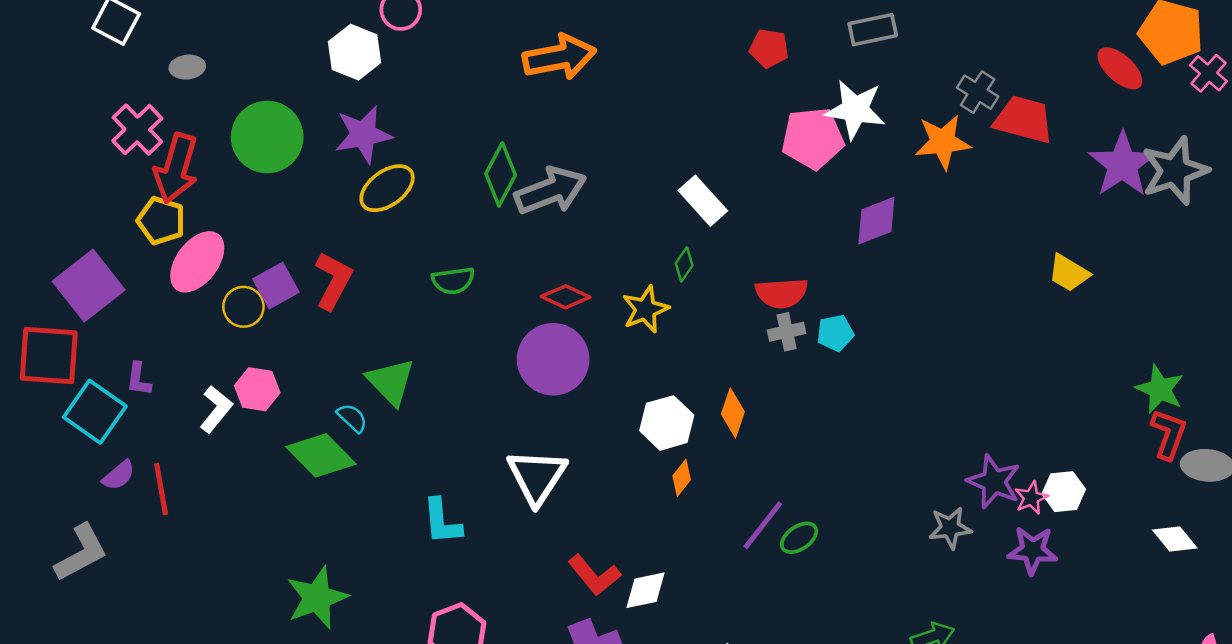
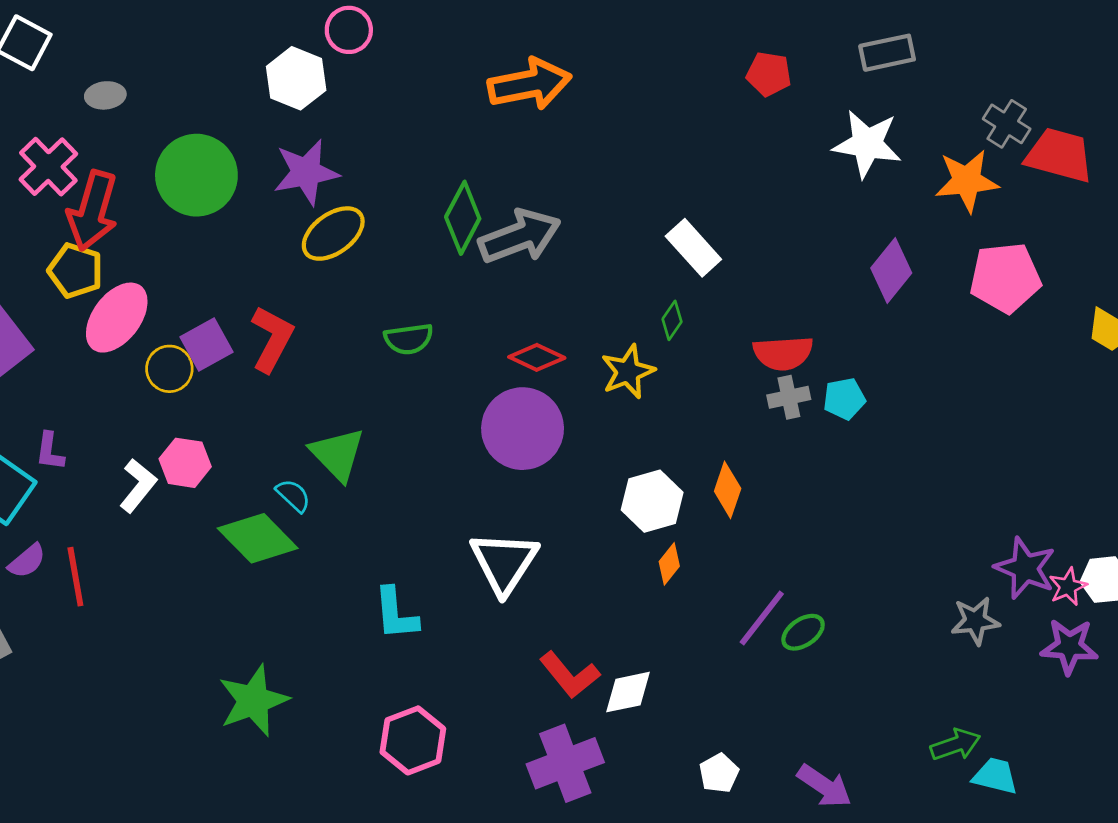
pink pentagon: (813, 138) -> (1005, 278), moved
purple diamond: (876, 221) -> (891, 271), turned -30

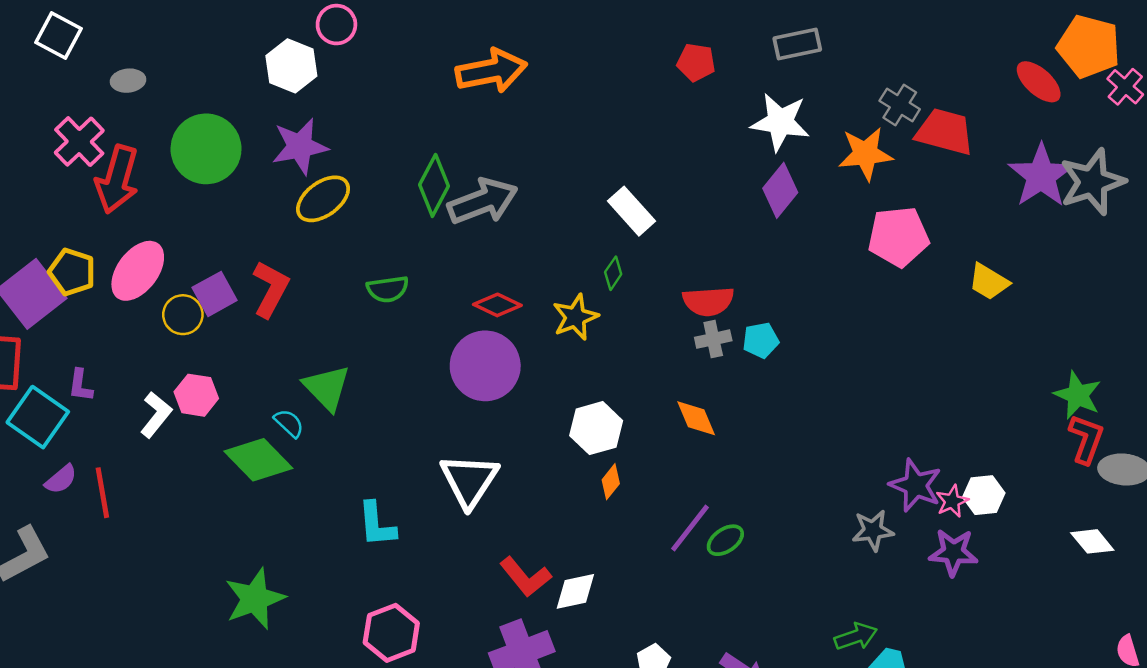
yellow pentagon: (75, 271) -> (72, 272), moved
purple diamond: (891, 271) -> (780, 190), moved
orange diamond: (728, 490) -> (696, 418), moved, turned -42

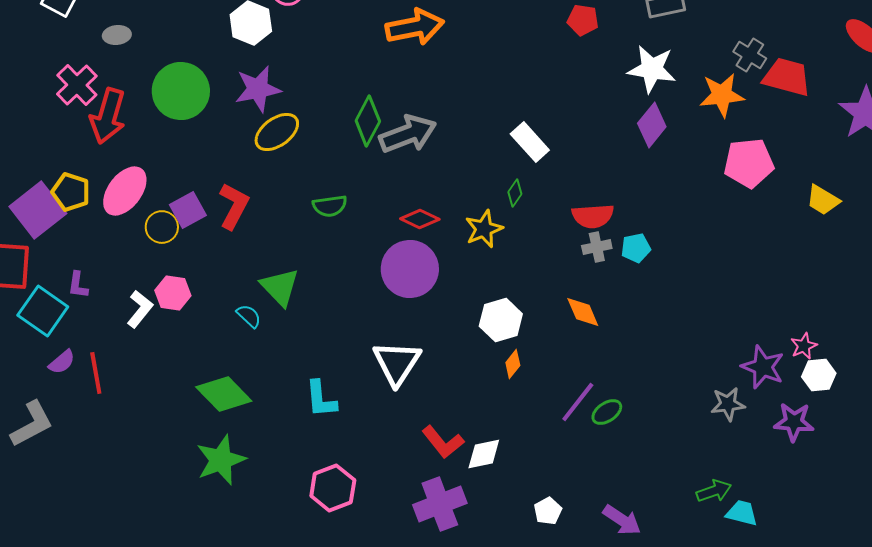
green diamond: (258, 460) -> (224, 394), moved
pink star: (952, 501) -> (804, 346), moved

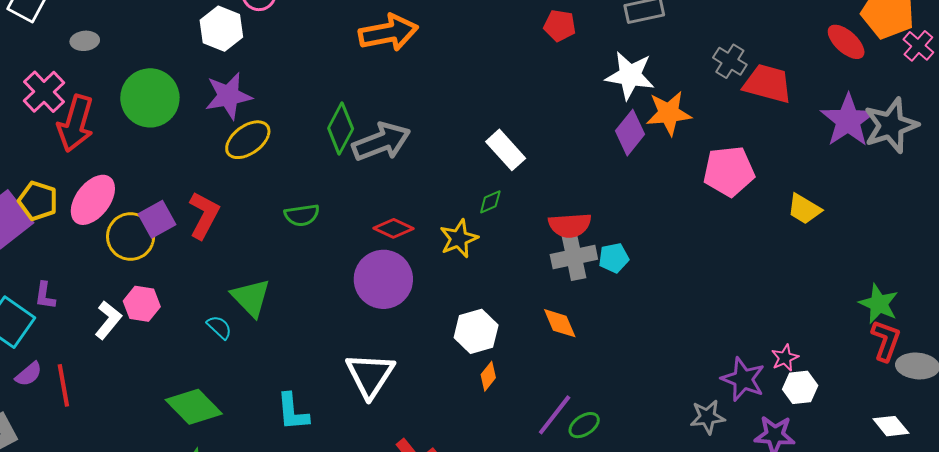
orange star: (722, 95) -> (669, 113), moved
green diamond: (515, 193) -> (490, 202), turned 32
yellow circle: (162, 227) -> (131, 237), size x1.4
gray cross: (597, 247) -> (574, 257), size x1.5

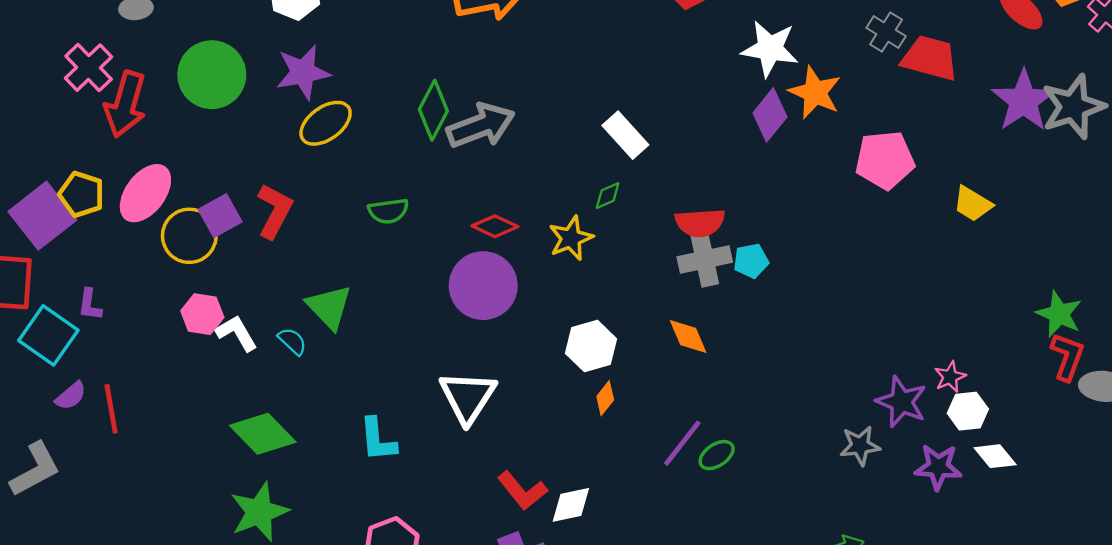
orange star: (669, 113) -> (815, 92), turned 30
white L-shape: (108, 320) -> (237, 333), moved, turned -69
white diamond: (891, 426) -> (995, 456), moved

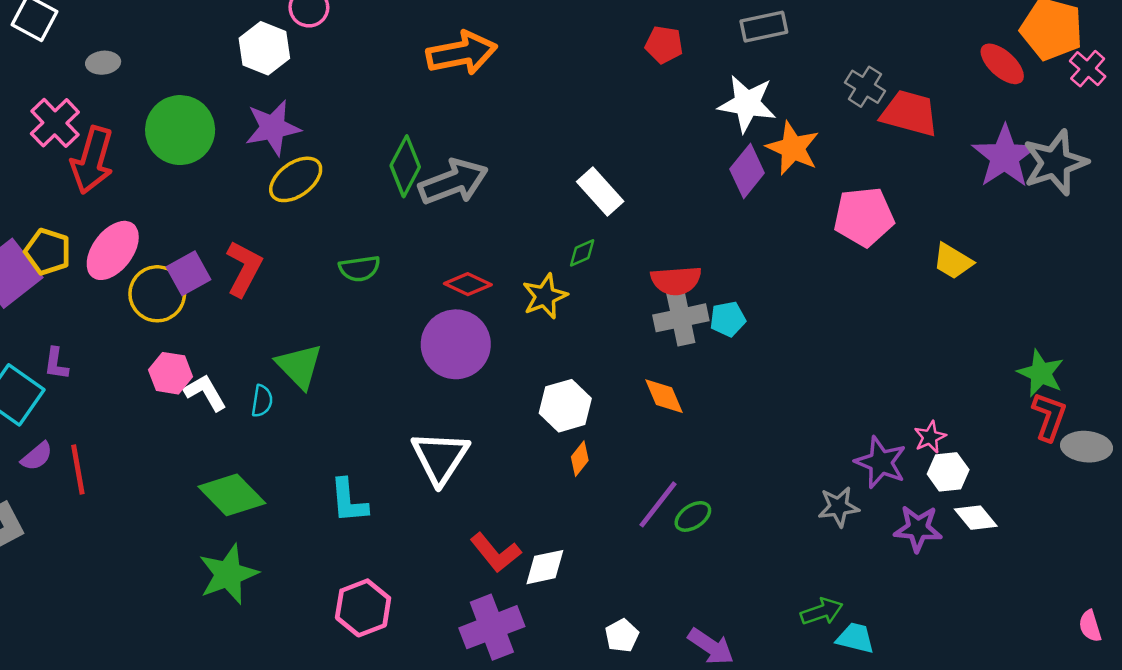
cyan semicircle: (292, 341) -> (262, 401), turned 56

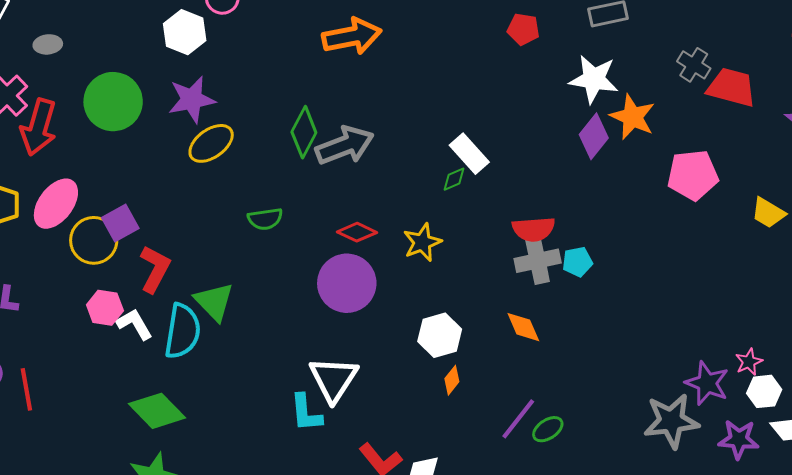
green diamond: (582, 253) -> (454, 179), moved
red L-shape: (244, 268) -> (155, 269), moved
cyan semicircle: (262, 401) -> (182, 331), size x2.0
cyan L-shape: (349, 501) -> (306, 413), moved
gray star: (839, 507) -> (671, 421), size x1.6

